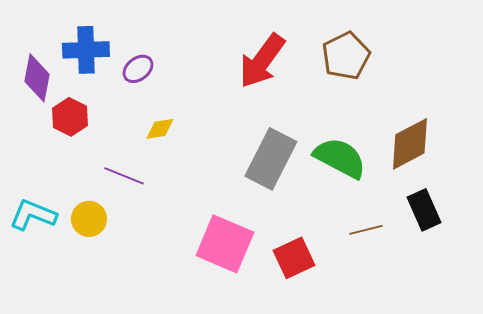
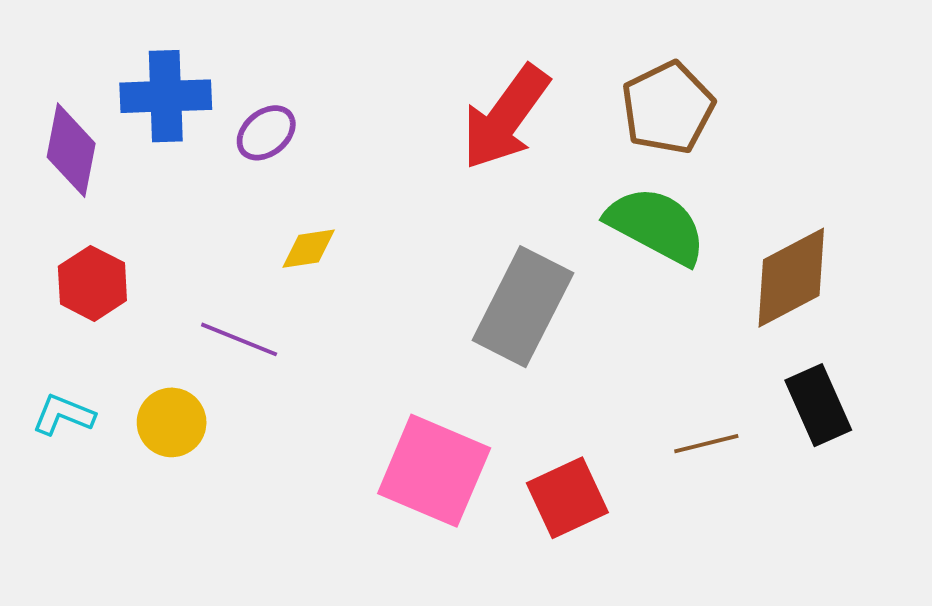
red hexagon: (70, 117) -> (92, 283), moved
green semicircle: (340, 158) -> (656, 226), moved
cyan L-shape: (33, 215) -> (63, 415), size x0.7

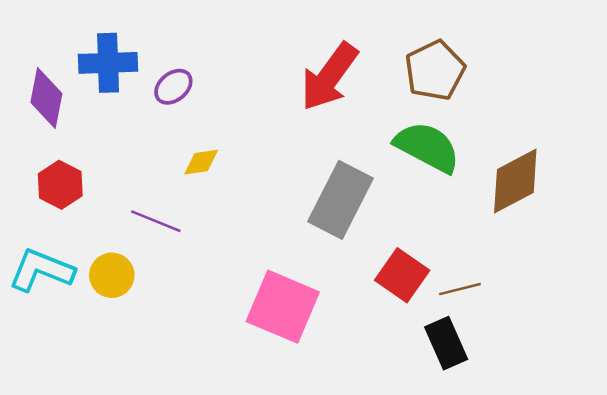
black rectangle: (818, 405) -> (446, 343), moved
cyan L-shape: (63, 415) -> (41, 270), size x1.6
red square: (567, 498) -> (402, 275), moved, turned -30

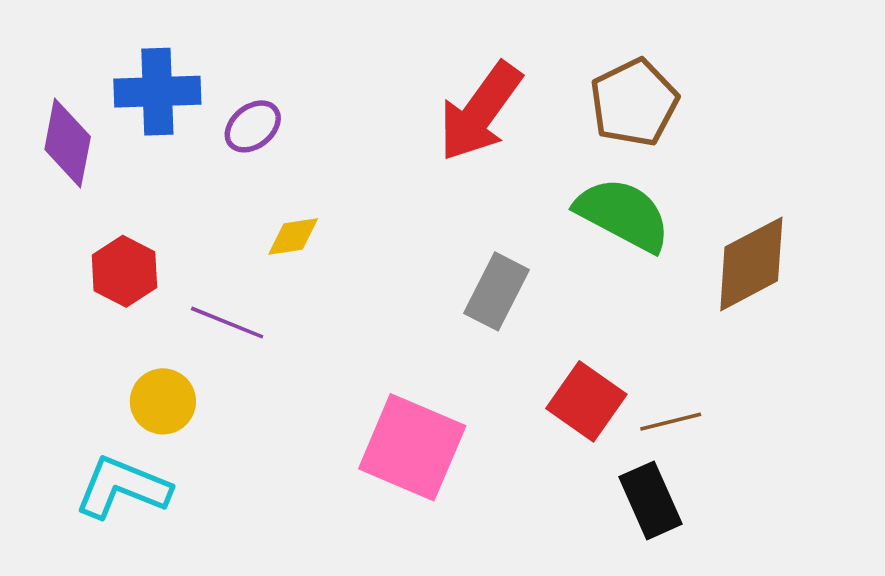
red hexagon: (60, 185) -> (124, 271), moved
gray rectangle: (341, 200) -> (497, 291), size x0.7
cyan L-shape: (41, 270) -> (123, 488), moved

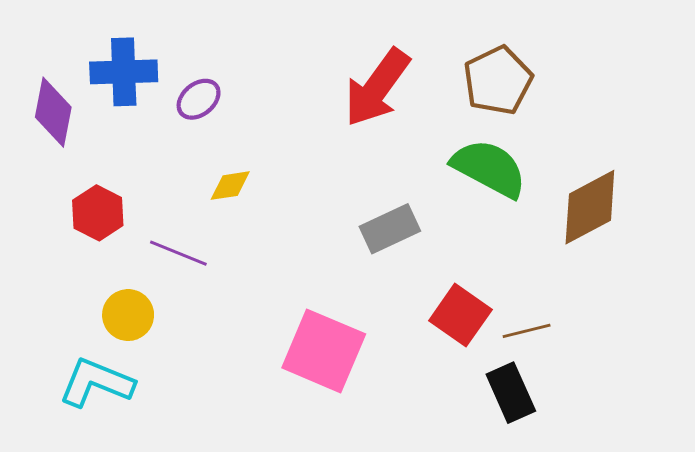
gray rectangle: (497, 291) -> (390, 229), turned 38

